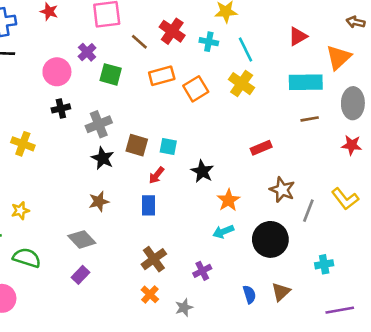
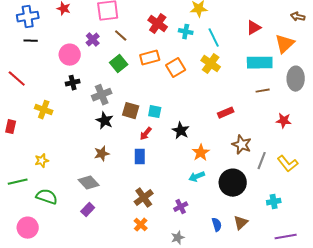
brown line: (139, 42) -> (121, 36), moved
green square: (111, 74) -> (119, 64), moved, turned 36
red star: (352, 145) -> (284, 121), moved
yellow L-shape: (345, 199) -> (288, 164), moved
gray star: (184, 308) -> (178, 238), moved

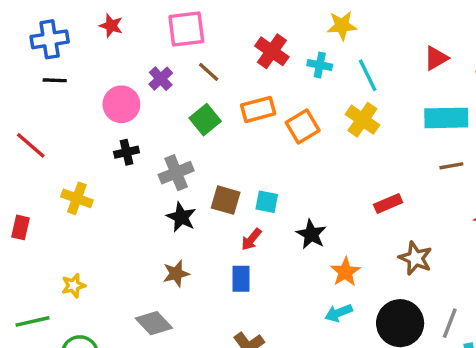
gray line: (262, 161) -> (450, 323), moved

